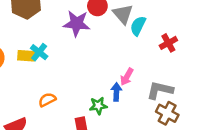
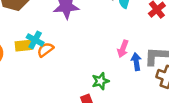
blue arrow: (116, 92) -> (136, 62), moved
orange semicircle: (47, 100) -> (45, 50), moved

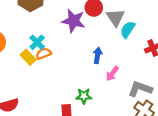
yellow rectangle: (23, 46) -> (28, 57), moved, turned 35
blue arrow: (136, 62) -> (98, 55), moved

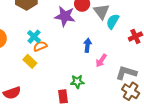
yellow rectangle: (28, 57) -> (30, 61), moved

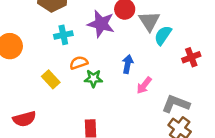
cyan cross: (34, 37) -> (63, 35), moved, turned 32
orange semicircle: (40, 46) -> (79, 63), moved
green star: (77, 82) -> (93, 78), moved

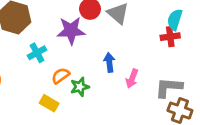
cyan semicircle: (163, 35) -> (175, 20), moved
red cross: (191, 57) -> (170, 37), turned 30
yellow rectangle: (51, 79) -> (49, 103), moved

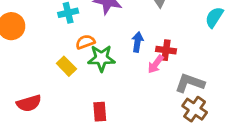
red cross: (170, 37) -> (166, 50), moved
green star: (80, 87) -> (101, 58), size x1.4

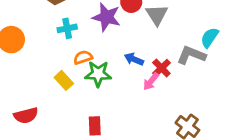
blue arrow: (137, 42) -> (134, 59), turned -78
red cross: (166, 50) -> (161, 68), turned 36
gray L-shape: (190, 83) -> (191, 55), moved

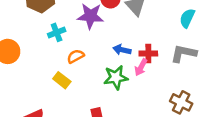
gray L-shape: (191, 55) -> (184, 53), moved
red cross: (161, 68) -> (148, 53), turned -36
green star: (98, 74) -> (116, 77), moved

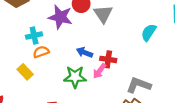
cyan cross: (57, 32) -> (34, 36), moved
gray L-shape: (184, 53) -> (139, 85), moved

